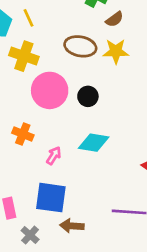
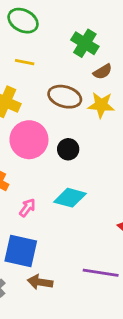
yellow line: (29, 18) -> (25, 62), moved, turned -60

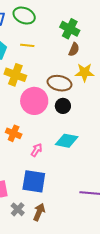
brown semicircle: (103, 72) -> (74, 49), moved, turned -32
brown ellipse: (65, 97) -> (59, 83), moved
brown arrow: (40, 282) -> (39, 212), moved, turned 108

